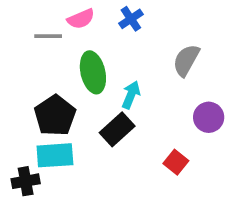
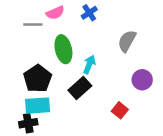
black cross: (26, 181) -> (28, 123), moved

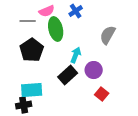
green ellipse: (63, 49) -> (56, 29), moved
black pentagon: (38, 79) -> (32, 50), moved
purple circle: (142, 80) -> (94, 70), moved

